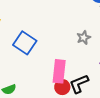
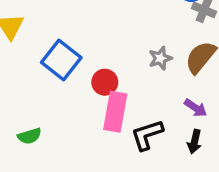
red circle: (62, 87) -> (105, 82), moved

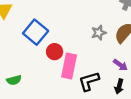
red circle: (105, 82) -> (55, 52), moved

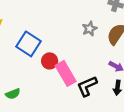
gray star: (99, 33) -> (90, 29), moved
pink rectangle: (69, 66) -> (66, 73), turned -35

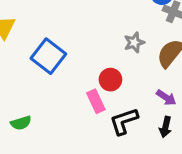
red circle: (50, 61) -> (110, 80), moved
pink rectangle: (66, 73) -> (96, 101), size x0.7

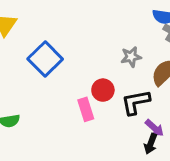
purple arrow: (166, 98) -> (154, 128), moved
black L-shape: (124, 121) -> (136, 102), moved

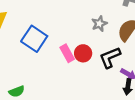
pink rectangle: (86, 109) -> (67, 53), moved

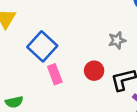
pink rectangle: (67, 53) -> (55, 74), moved

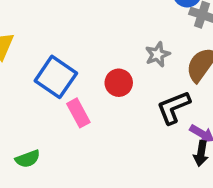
red circle: (94, 71) -> (119, 83), moved

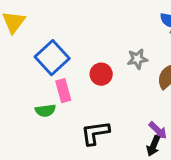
black L-shape: (174, 107) -> (95, 133), moved
green semicircle: (28, 159) -> (45, 111), moved

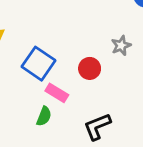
pink rectangle: (63, 91) -> (57, 93), turned -30
green semicircle: (45, 111) -> (44, 116), turned -48

